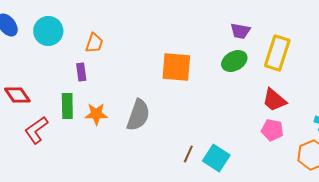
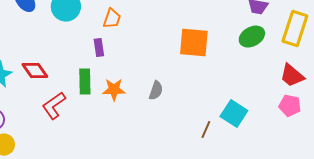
gray semicircle: (138, 115) -> (156, 91), size x0.6
cyan square: (216, 158) -> (234, 114), moved

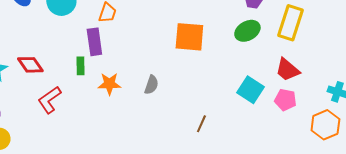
purple rectangle: (99, 48) -> (94, 42), size x1.5
green rectangle: (85, 82) -> (80, 66), moved, size x0.7
cyan square: (234, 114) -> (250, 90), moved

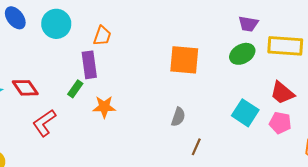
yellow rectangle: (290, 23) -> (285, 46), turned 76
green rectangle: (80, 66) -> (75, 89), turned 36
gray semicircle: (151, 85) -> (178, 117), moved

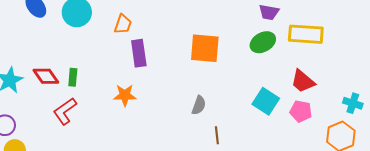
purple rectangle: (89, 65) -> (139, 53), moved
green rectangle: (75, 89) -> (73, 77), moved, turned -30
brown line: (196, 147) -> (217, 135), turned -30

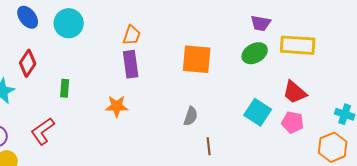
orange trapezoid: (123, 24) -> (132, 35), moved
red diamond: (46, 76) -> (28, 63), moved, turned 68
red L-shape: (65, 111) -> (43, 131), moved

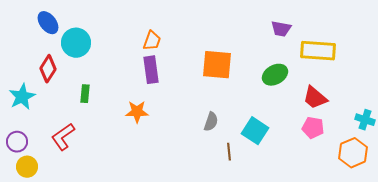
cyan circle: (69, 23) -> (76, 43), moved
green ellipse: (255, 53) -> (275, 75), moved
cyan square: (258, 112) -> (255, 131), moved

